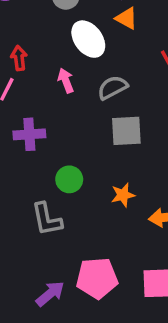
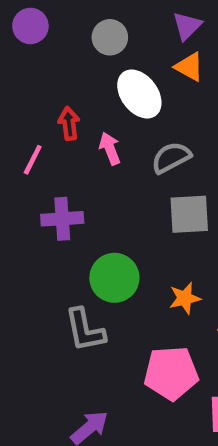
red arrow: (19, 58) -> (69, 124), moved
green circle: (69, 179) -> (114, 278), size x1.4
pink pentagon: (97, 278) -> (171, 373), moved

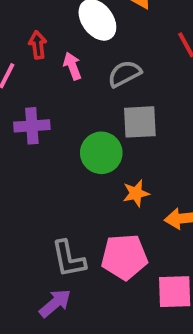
green circle: (114, 278) -> (101, 153), moved
gray L-shape: (85, 330) -> (69, 259), moved

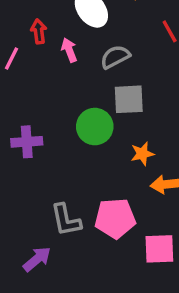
purple cross: (32, 126) -> (27, 142), moved
orange star: (136, 193) -> (142, 154), moved
purple arrow: (55, 303) -> (37, 259), moved

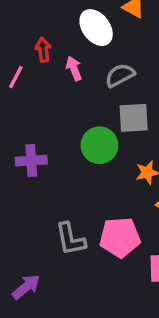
purple arrow: (37, 259) -> (26, 287), moved

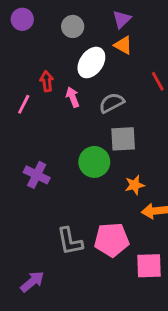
white ellipse: (96, 28) -> (91, 63), turned 72
purple cross: (31, 161) -> (37, 175), turned 30

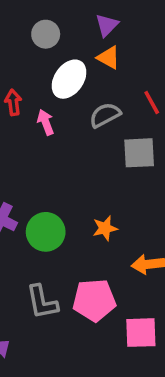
gray semicircle: (112, 103) -> (105, 115), moved
gray square: (123, 139) -> (139, 153), moved
green circle: (94, 162) -> (46, 232), moved
orange star: (135, 185) -> (105, 228), moved

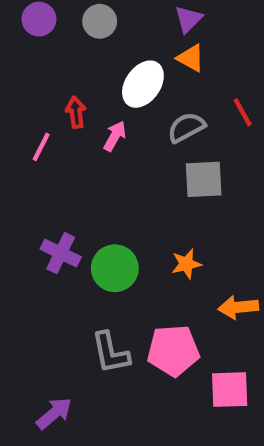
gray circle: (46, 34) -> (100, 21), moved
pink arrow: (46, 122) -> (115, 136), turned 50
gray square: (139, 153) -> (204, 179), moved

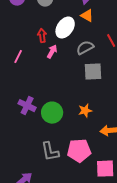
red arrow: (76, 112) -> (42, 36), moved

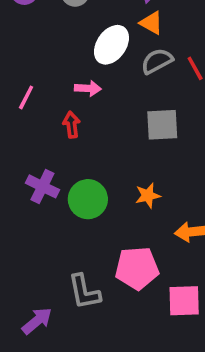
red arrow: (42, 36) -> (72, 125), moved
gray semicircle: (85, 48) -> (157, 61), moved
pink arrow: (52, 52) -> (88, 88), turned 64
gray L-shape: (50, 152) -> (84, 292), moved

